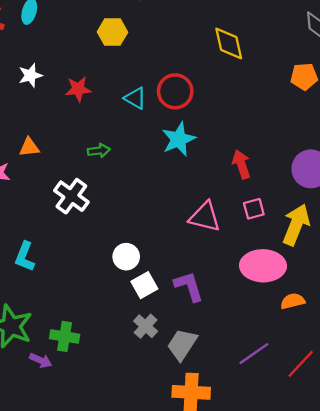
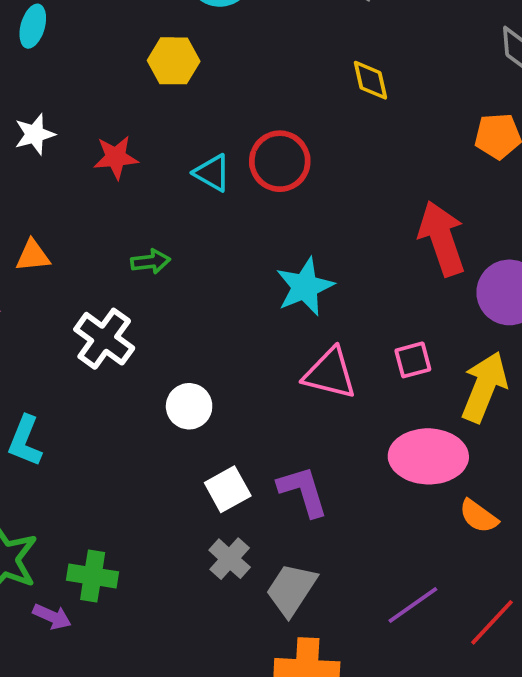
yellow diamond: (229, 43) -> (370, 80), size x0.7
cyan star: (179, 139) -> (305, 287), moved
red arrow: (241, 164) -> (442, 238), moved, size x1.5
white circle: (126, 257) -> (189, 406), moved
orange semicircle: (293, 301) -> (478, 516), turned -130

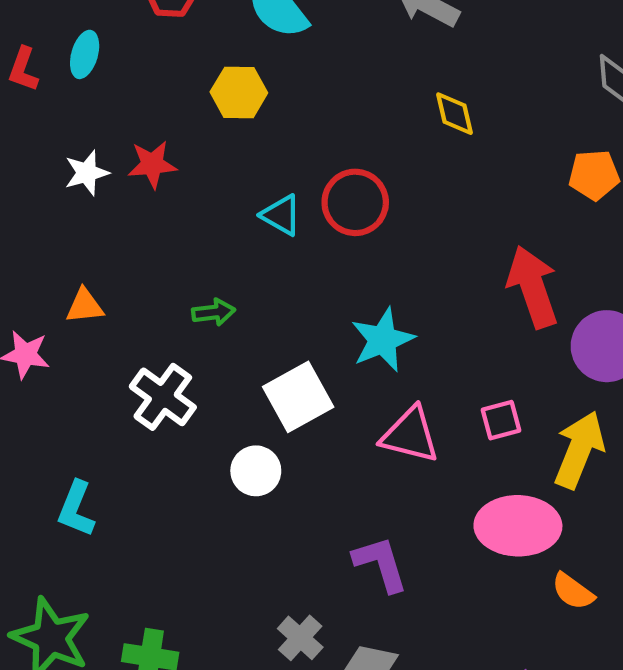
red star: (116, 157) -> (152, 164), moved
white square: (228, 489) -> (298, 397), moved, size x1.4

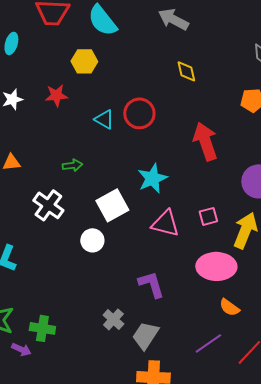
red star: (152, 164) -> (56, 95), moved
red arrow: (533, 287) -> (205, 141), moved
orange semicircle: (573, 591) -> (229, 307), moved

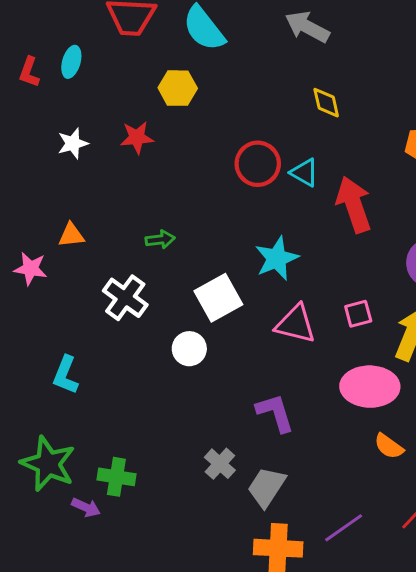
cyan triangle: (104, 119) -> (304, 173), moved
purple line: (208, 343) -> (344, 528), moved

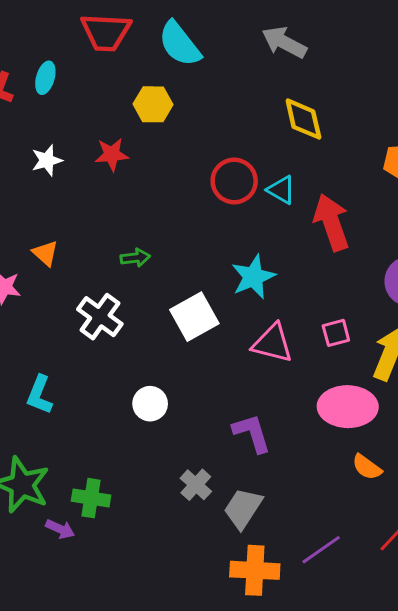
yellow diamond: (326, 103) -> (303, 119), size x1.4
orange triangle: (71, 235) -> (45, 253), turned 48
white circle: (189, 349) -> (150, 404), moved

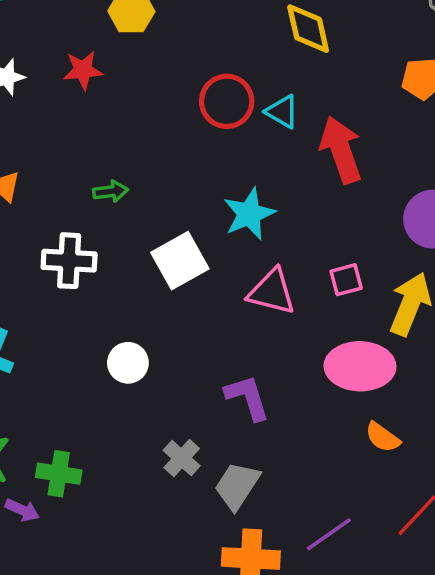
white cross: (100, 317) -> (69, 261), turned -33

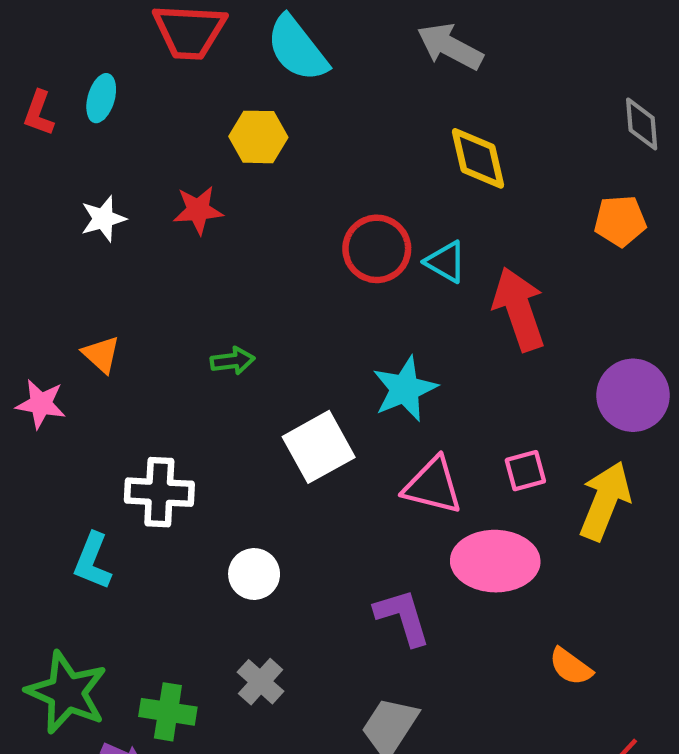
white cross: (69, 261) -> (159, 492), moved
pink ellipse: (360, 366) -> (495, 561), moved
gray cross: (182, 458) -> (261, 682), moved

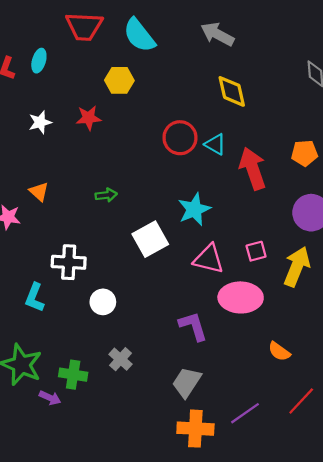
orange pentagon: (620, 221) -> (304, 153), moved
white circle: (254, 574) -> (103, 302), moved

